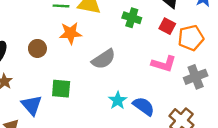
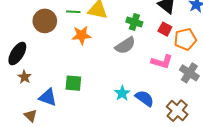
brown circle: (37, 48) -> (45, 21), moved, size x1.5
gray semicircle: (104, 59) -> (125, 45), moved
gray cross: (196, 77) -> (189, 73), turned -36
blue triangle: (32, 105) -> (48, 97), turned -30

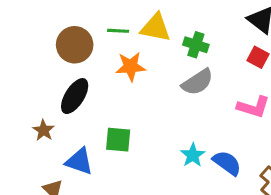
green cross: (134, 22) -> (196, 45), moved
black ellipse: (17, 54) -> (75, 96), moved

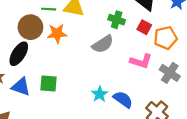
brown circle: (75, 45) -> (30, 27), moved
green cross: (196, 45) -> (117, 20), moved
blue triangle: (79, 161) -> (21, 87), moved

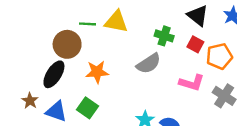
orange star: (57, 34) -> (97, 72), moved
green square: (49, 84) -> (87, 108), turned 30

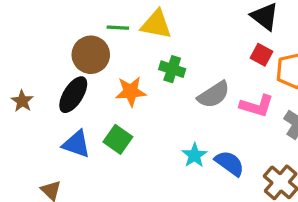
green cross: (164, 36) -> (172, 69), moved
gray semicircle: (149, 64) -> (214, 95), moved
brown star: (30, 101) -> (22, 101), moved

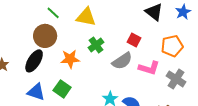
green line: (118, 28) -> (53, 13), moved, turned 40
red square: (261, 55) -> (134, 40), moved
green cross: (172, 69) -> (96, 45), turned 35

